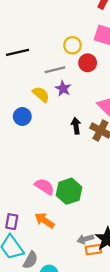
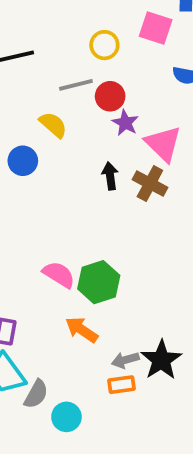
red circle: (88, 63) -> (110, 96), moved
purple star: (63, 88) -> (125, 123), moved
orange arrow: (44, 220) -> (82, 330), moved
orange rectangle: (93, 250) -> (121, 385), moved

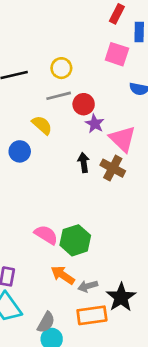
yellow circle: (104, 45) -> (61, 68), moved
gray arrow: (125, 360) -> (88, 286), moved
orange rectangle: (121, 385) -> (92, 315), size x1.5
gray semicircle: (36, 394) -> (46, 322), moved

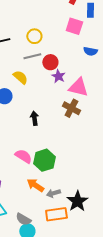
pink triangle: (122, 139) -> (78, 87), turned -30
black arrow: (84, 163) -> (34, 118), moved
gray semicircle: (46, 322) -> (23, 219), turned 91

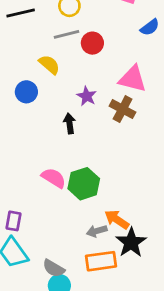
blue semicircle: (90, 51) -> (150, 27), turned -48
purple star: (58, 76) -> (87, 96), moved
orange arrow: (35, 185) -> (117, 220), moved

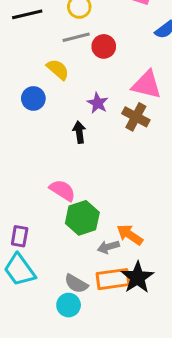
green hexagon: (84, 184) -> (82, 218), moved
black star: (131, 242) -> (137, 278), moved
gray semicircle: (54, 268) -> (76, 284), moved

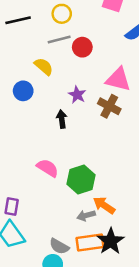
green hexagon: (82, 218) -> (81, 180), moved

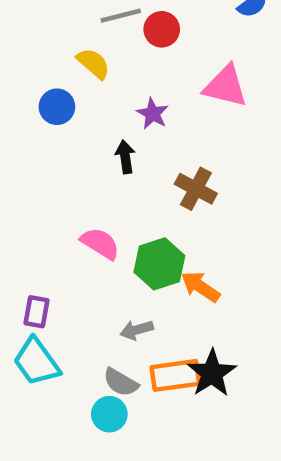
brown cross: (109, 106) -> (196, 189), moved
orange arrow: (104, 205) -> (200, 287), moved
gray arrow: (86, 215) -> (137, 330), moved

